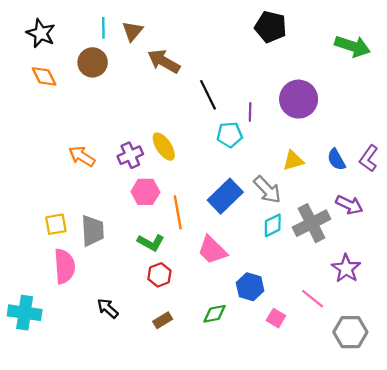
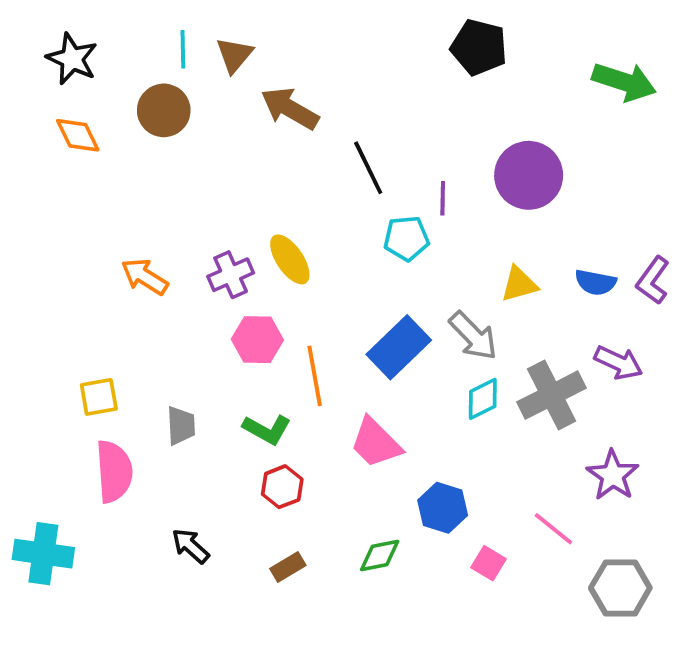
blue semicircle: (336, 159) -> (595, 282), turned -50
gray trapezoid: (93, 231) -> (181, 426), moved, size x0.7

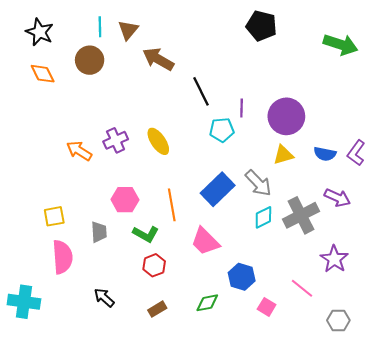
purple circle: (529, 175) -> (286, 116), moved
purple cross: (231, 275) -> (116, 140), moved
pink hexagon: (257, 340) -> (125, 200), moved
gray hexagon: (620, 588) -> (338, 320), size x0.7

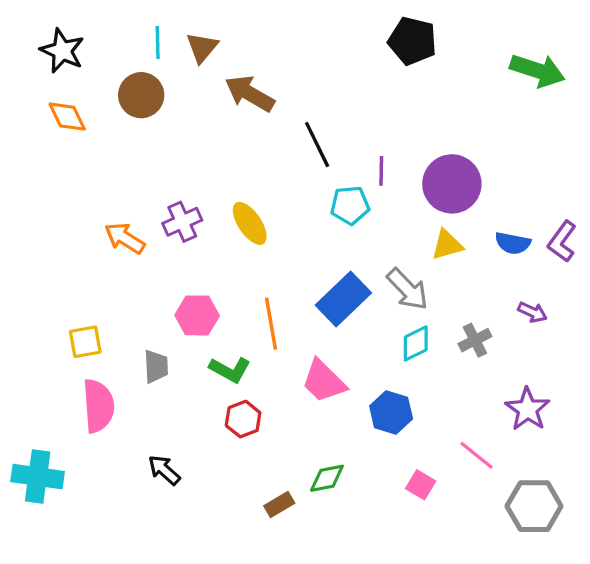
purple arrow: (337, 198) -> (532, 312), size x0.7
gray cross: (301, 215) -> (475, 340), size x0.6
blue hexagon: (242, 277) -> (391, 412), moved
brown rectangle: (157, 309) -> (279, 505), moved
gray hexagon: (338, 320) -> (534, 506), size x1.5

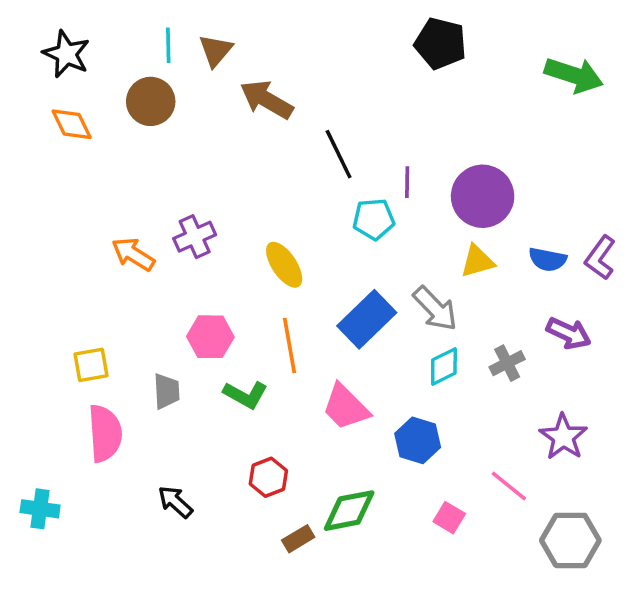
yellow ellipse: (250, 223) -> (284, 265), moved
purple arrow: (532, 312) -> (569, 333), size x1.4
red hexagon: (243, 419) -> (268, 477), moved
cyan cross: (38, 477) -> (40, 509), size x0.7
green diamond: (327, 478) -> (349, 511), size x1.4

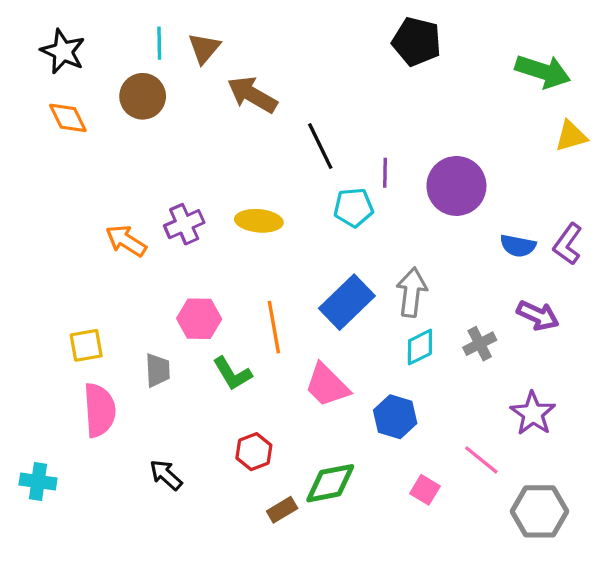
yellow triangle: (477, 261) -> (571, 136), moved
yellow ellipse: (284, 265) -> (259, 221), moved, turned -51
gray arrow: (435, 309) -> (412, 292), turned -129
green L-shape: (246, 395) -> (232, 374), turned 30

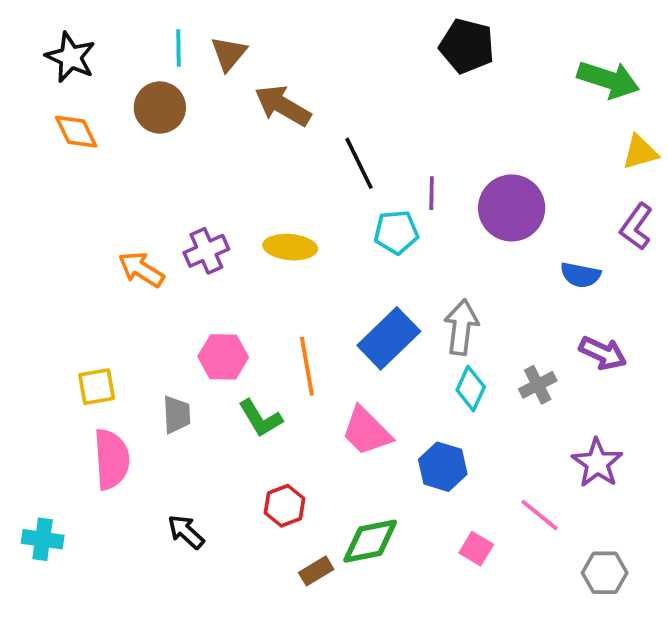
purple L-shape: (568, 244) -> (636, 227), moved
cyan diamond: (420, 347) -> (471, 389), turned -39
gray hexagon: (539, 511) -> (605, 573), size x0.7

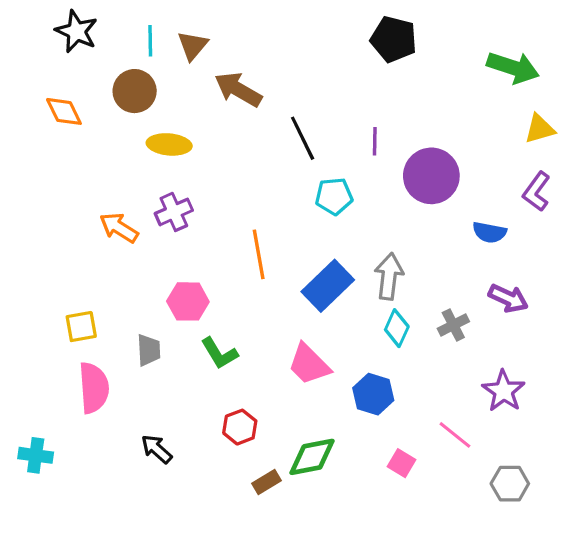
black star: (71, 57) -> (76, 31), moved
purple line: (432, 193) -> (375, 141), moved
yellow ellipse: (290, 247) -> (169, 144), moved
orange line: (307, 366) -> (259, 254), moved

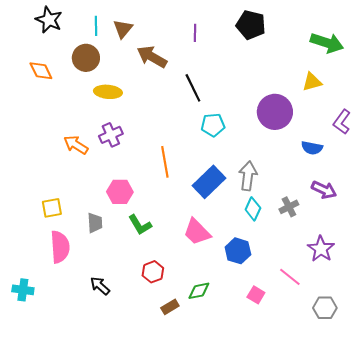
yellow triangle: (540, 129) -> (312, 82), moved
purple line: (375, 141) -> (195, 33), moved
green diamond: (312, 457) -> (199, 291), size x0.7

